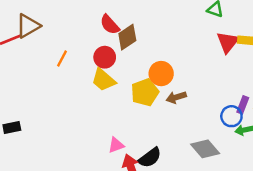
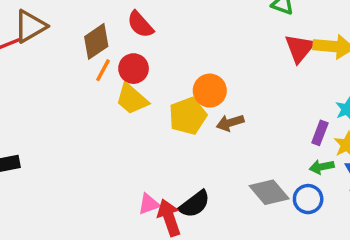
brown diamond: (127, 37) -> (96, 41), moved
orange line: (62, 58) -> (103, 70), moved
blue circle: (231, 116) -> (308, 199), moved
pink triangle: (116, 145) -> (149, 204), moved

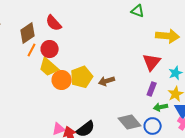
red triangle: (300, 48) -> (152, 62), moved
orange circle: (210, 91) -> (62, 80), moved
purple rectangle: (320, 133) -> (152, 89), moved

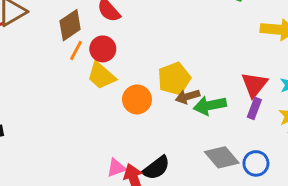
red triangle: (152, 62) -> (254, 85), moved
yellow pentagon: (82, 77) -> (174, 79), moved
orange circle: (62, 80) -> (137, 99), moved
green arrow: (161, 107) -> (210, 105), moved, size x1.5

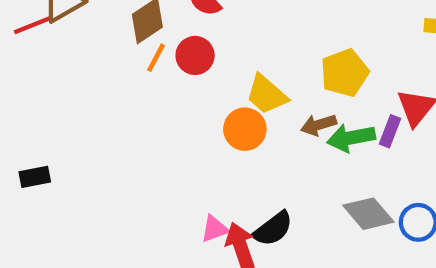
yellow trapezoid: (101, 76) -> (267, 94), moved
yellow pentagon: (174, 79) -> (345, 73), moved
purple rectangle: (254, 108) -> (390, 131), moved

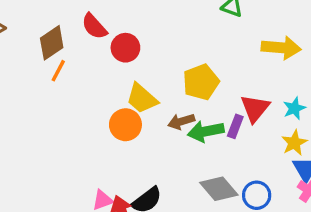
red circle: (195, 55) -> (125, 48), moved

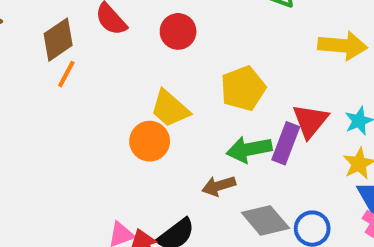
red circle: (125, 48) -> (178, 31), moved
brown arrow: (181, 121) -> (219, 186), moved
purple rectangle: (235, 126) -> (286, 143), size x1.4

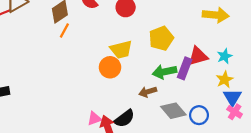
yellow trapezoid: (170, 109) -> (121, 49), turned -55
red triangle: (310, 121) -> (198, 56), turned 35

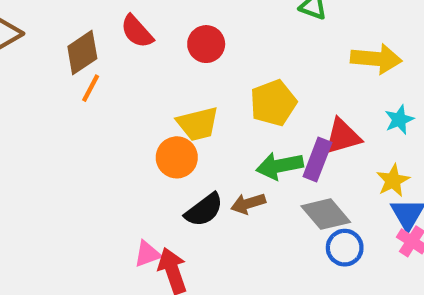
cyan star: (225, 56) -> (399, 120), moved
gray diamond: (173, 111) -> (326, 214), moved
black semicircle: (124, 118) -> (204, 210), moved

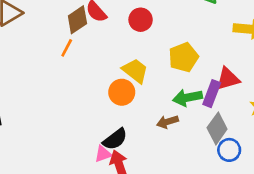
brown diamond: (82, 52) -> (77, 20), moved
yellow trapezoid: (198, 124) -> (135, 71), turned -128
black semicircle: (204, 210) -> (115, 139), moved
gray diamond: (326, 214) -> (217, 128), turned 76

